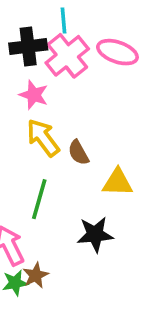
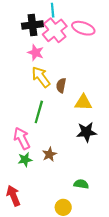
brown semicircle: (78, 153) -> (61, 85), turned 40
black star: (95, 234) -> (87, 132), moved
brown star: (36, 275) -> (49, 154), moved

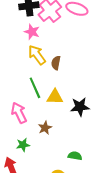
yellow triangle: (83, 102) -> (55, 97), moved
green line: (39, 112) -> (35, 88), turned -40
green star: (25, 160) -> (23, 145), moved

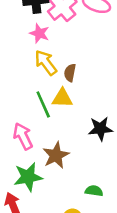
yellow triangle: (55, 97) -> (62, 98), moved
brown star: (45, 128) -> (56, 155), size x1.5
green star: (23, 145) -> (28, 177), size x1.6

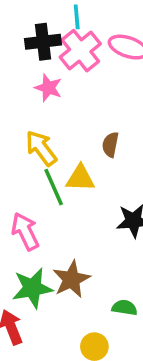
yellow arrow: (46, 63) -> (41, 148), moved
brown semicircle: (70, 73) -> (110, 145), moved
brown star: (56, 155) -> (71, 279), moved

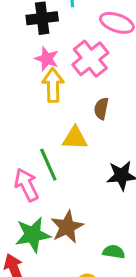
pink cross: (80, 51) -> (90, 59), moved
yellow arrow: (41, 148) -> (53, 85), moved, turned 36
green line: (54, 187) -> (48, 165), moved

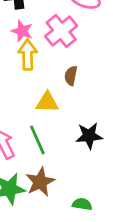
green line: (48, 165) -> (37, 140), moved

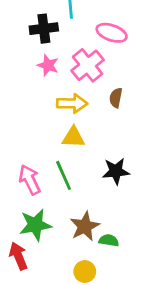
yellow arrow: (28, 55) -> (72, 103), moved, turned 92
brown semicircle: (71, 76) -> (116, 98), moved
brown star: (40, 182) -> (85, 226), moved

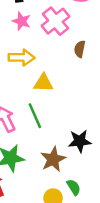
yellow arrow: (72, 103) -> (22, 58), moved
black star: (116, 171) -> (80, 141), moved
green semicircle: (109, 240) -> (74, 187), moved, turned 49

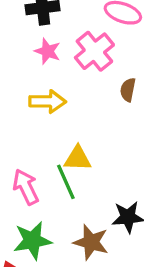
yellow triangle: (43, 83) -> (78, 158), moved
brown star: (53, 159) -> (91, 242), turned -30

